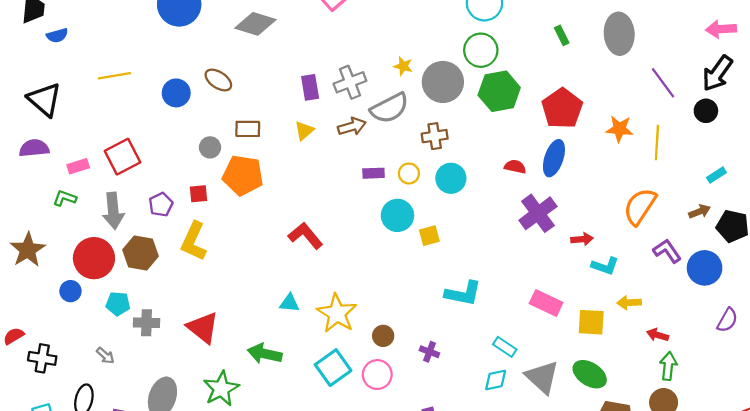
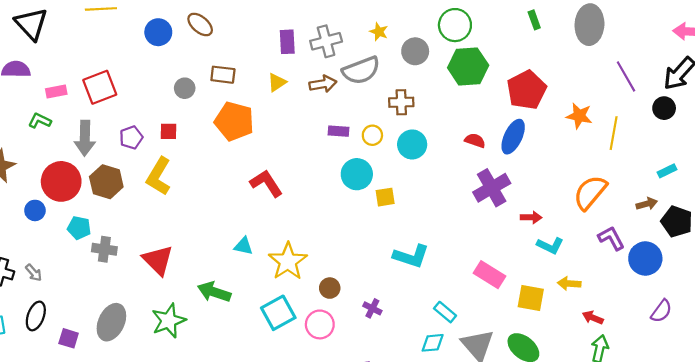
gray circle: (443, 82) -> (415, 51), size x0.7
orange pentagon: (243, 175) -> (234, 121), moved
gray arrow: (105, 356) -> (34, 273), moved

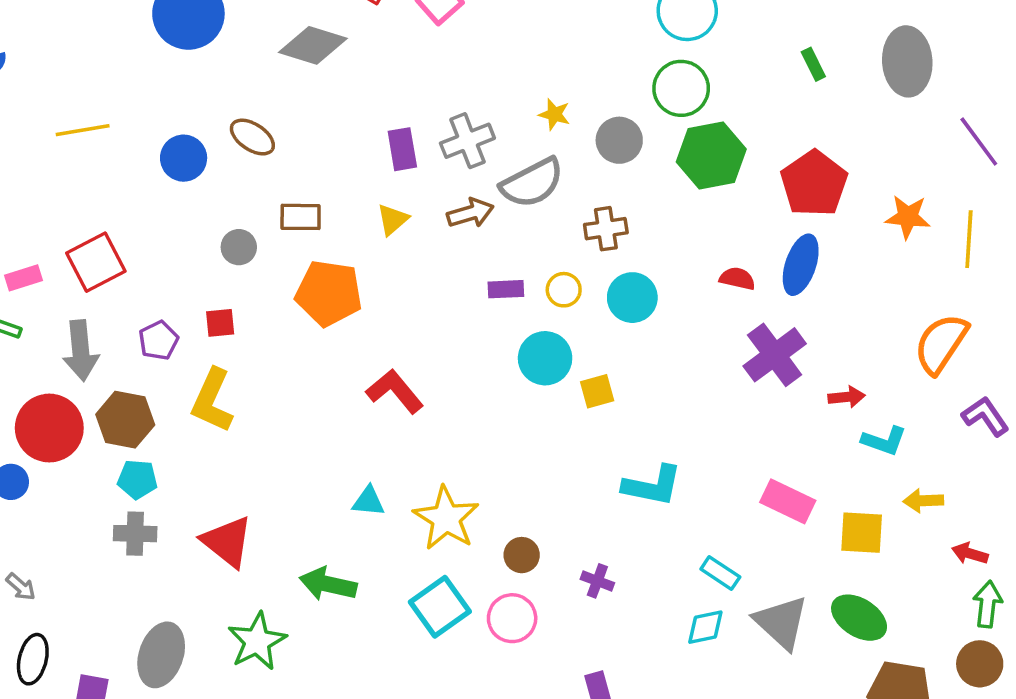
cyan pentagon: (79, 228) -> (137, 479), moved

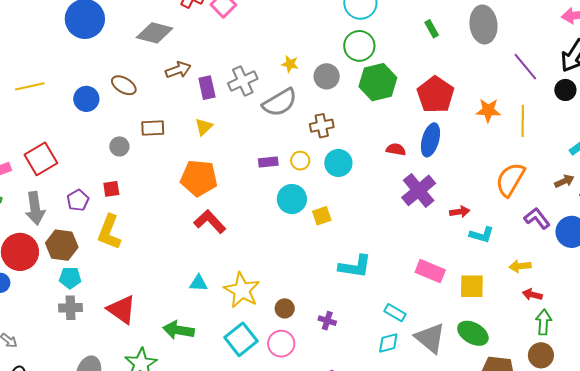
brown arrow: (470, 213) -> (178, 70), moved
orange pentagon: (329, 293) -> (199, 178), moved
yellow arrow: (923, 501) -> (520, 266), moved

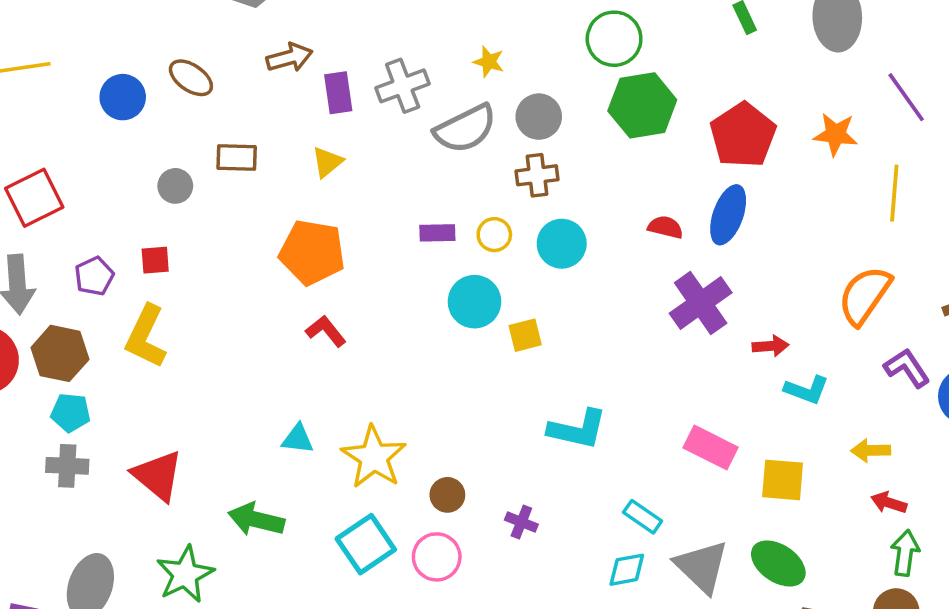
gray circle: (327, 76) -> (539, 117), moved
orange star: (488, 110) -> (836, 134), moved
red L-shape: (210, 222) -> (326, 331), size x0.7

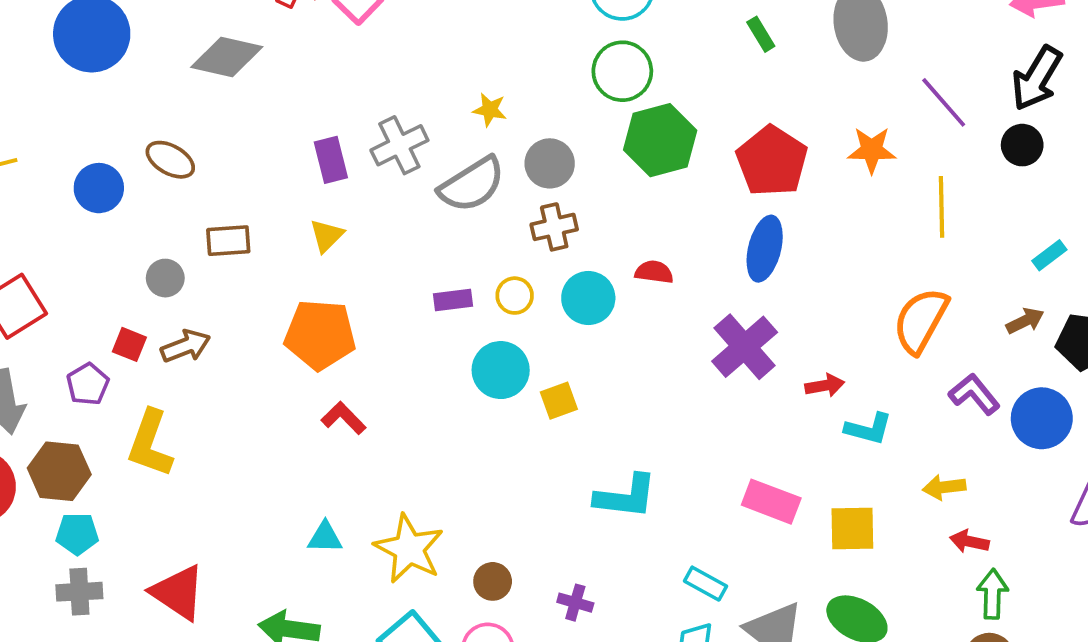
brown arrow: (289, 58) -> (186, 346), moved
red semicircle: (665, 227) -> (654, 272), moved
red square: (155, 260) -> (129, 344), moved, turned 32

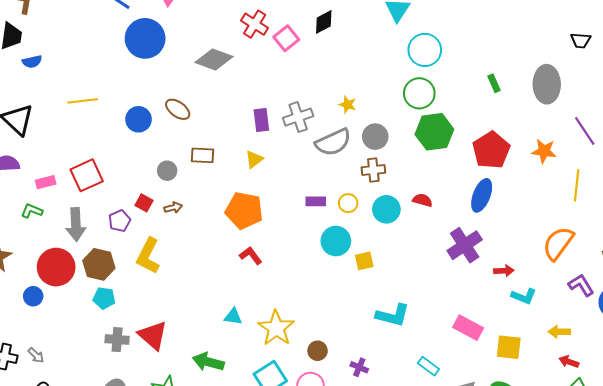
brown arrow: (186, 346) -> (173, 208), size x0.7
gray cross: (79, 592) -> (117, 340), moved

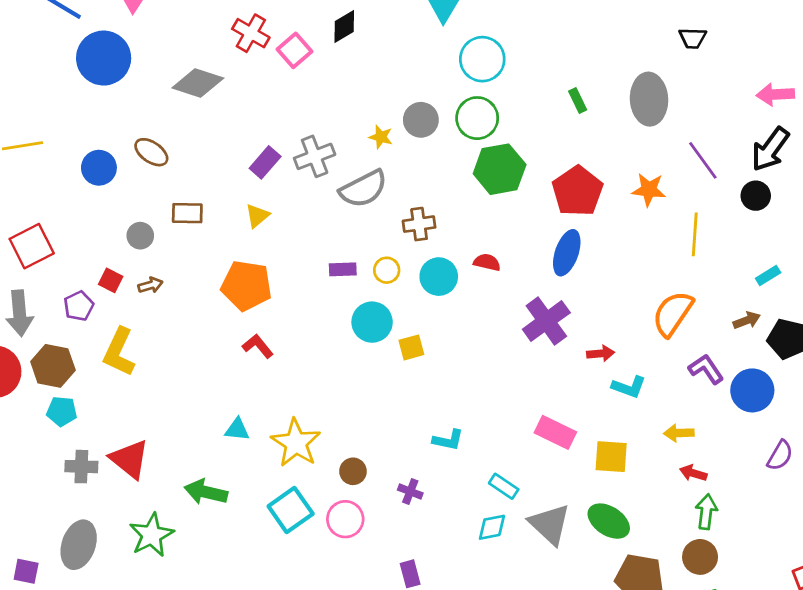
purple rectangle: (261, 120) -> (265, 162), turned 50
gray circle: (375, 137) -> (421, 120), moved
cyan L-shape: (393, 315) -> (448, 440), moved, size x0.7

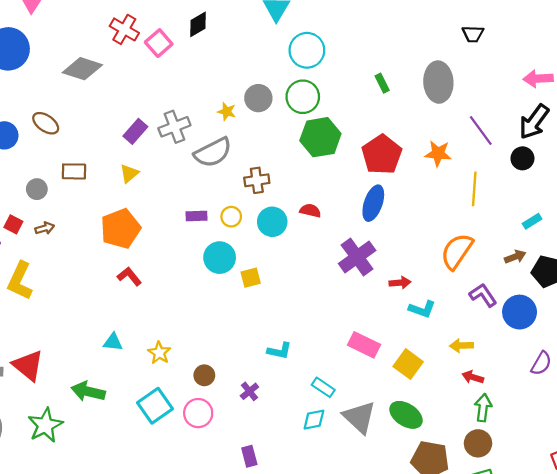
orange pentagon: (246, 286) -> (121, 229), turned -30
yellow star: (296, 443) -> (159, 353), size x0.6
yellow square: (611, 457) -> (408, 364), turned 32
purple cross: (410, 492) -> (249, 391), turned 30

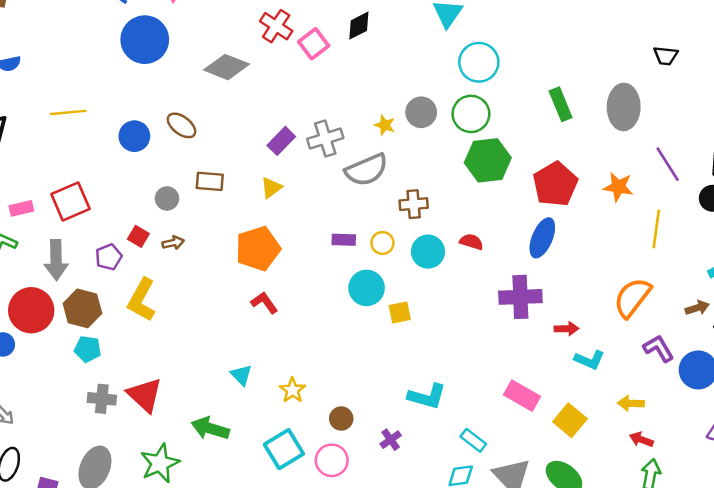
green rectangle: (382, 83) -> (561, 104), size x1.5
purple cross: (357, 257) -> (520, 297), turned 30
cyan triangle: (113, 342) -> (241, 375), turned 36
cyan L-shape: (279, 351) -> (427, 396), size x1.4

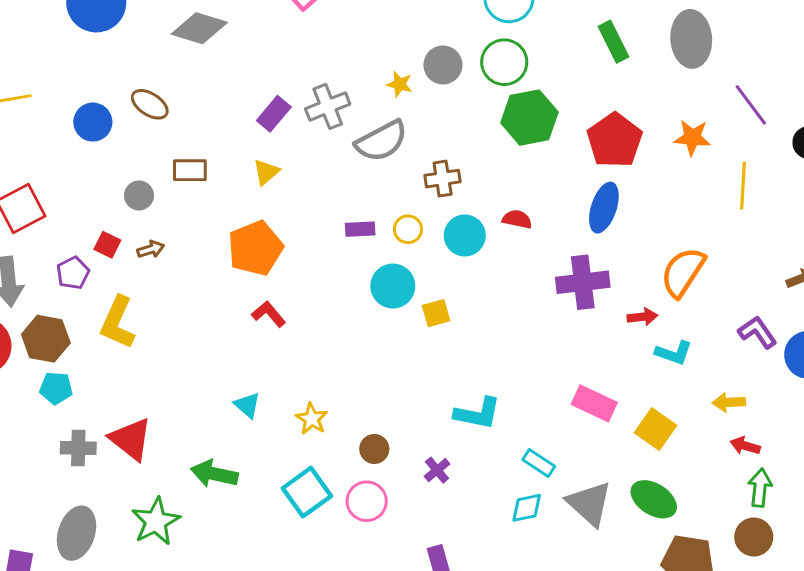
orange semicircle: (632, 298) -> (683, 272), moved

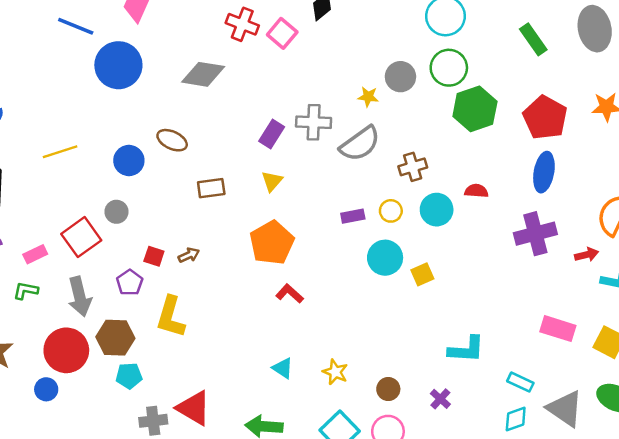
gray cross: (328, 106) -> (314, 122), turned 32
gray circle: (139, 195) -> (116, 212), moved

